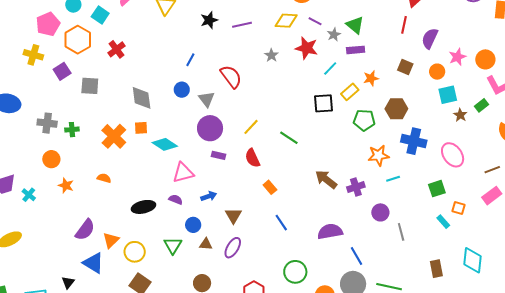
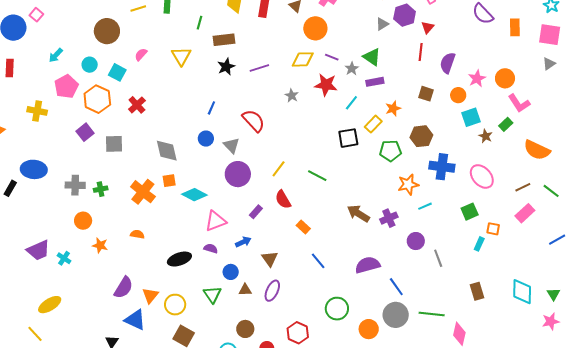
yellow cross: (33, 55) -> (37, 111), moved
purple rectangle: (218, 155) -> (256, 212), moved, turned -56
cyan rectangle: (443, 222) -> (479, 244), turned 72
cyan diamond: (473, 260) -> (522, 292), moved

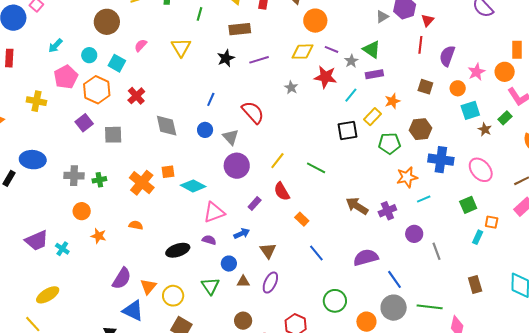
orange rectangle: (515, 27) -> (517, 50), moved
brown rectangle: (224, 40) -> (240, 29), moved
gray diamond: (167, 151) -> (167, 126), moved

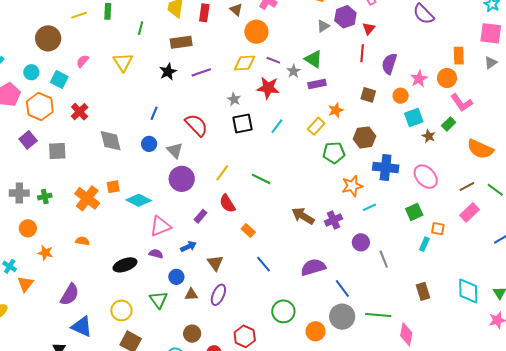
cyan line: (351, 95) -> (277, 126), moved
black square: (347, 130) -> (243, 124), moved
orange triangle: (148, 286) -> (25, 284), moved

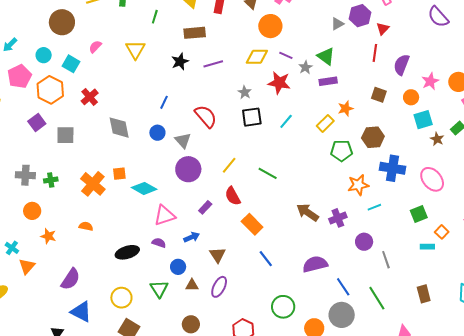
orange square: (438, 229) -> (442, 232), turned 32
orange rectangle: (248, 230) -> (252, 224), size x1.5
cyan rectangle: (424, 244) -> (427, 247), turned 64
green line: (378, 315) -> (377, 298), moved, turned 50

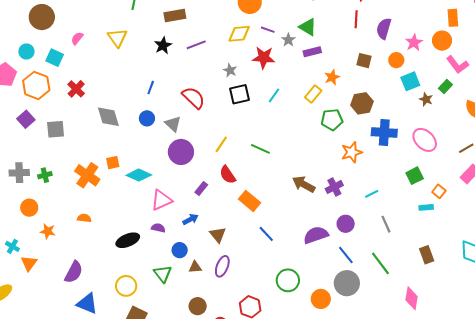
cyan line: (374, 207) -> (372, 194), moved
purple circle: (364, 242) -> (346, 224), moved

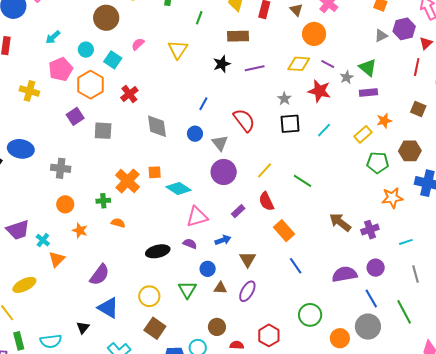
green cross: (45, 175) -> (103, 201), moved

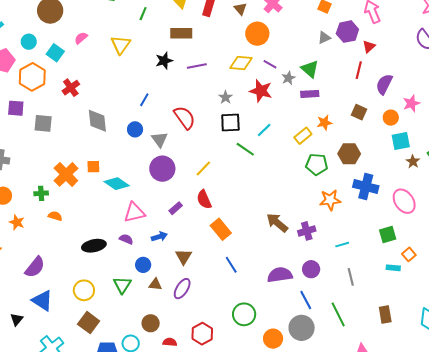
purple square: (75, 116) -> (16, 108), turned 36
green line: (302, 181) -> (245, 149), moved

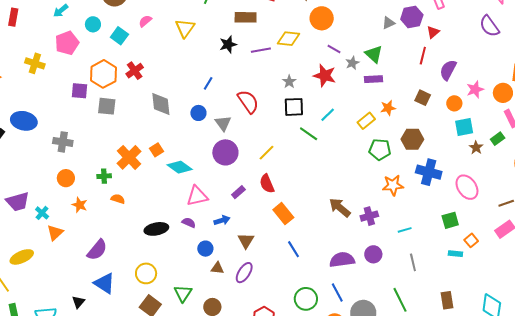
yellow diamond: (241, 63) -> (289, 39), moved
orange hexagon: (32, 77) -> (103, 74), moved
orange square: (93, 167) -> (156, 150), turned -32
green triangle: (122, 285) -> (183, 293), moved
blue line: (306, 300) -> (337, 292), moved

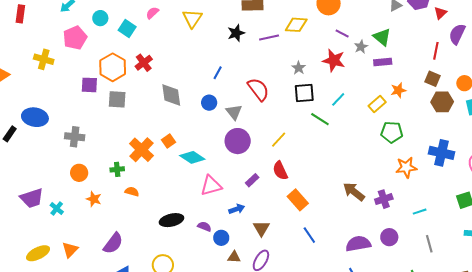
red line: (423, 56) -> (436, 51), moved
purple semicircle: (448, 70) -> (457, 34), moved
brown hexagon: (412, 139) -> (442, 102), moved
purple semicircle: (189, 223) -> (204, 227), moved
orange triangle: (55, 233) -> (70, 250), moved

